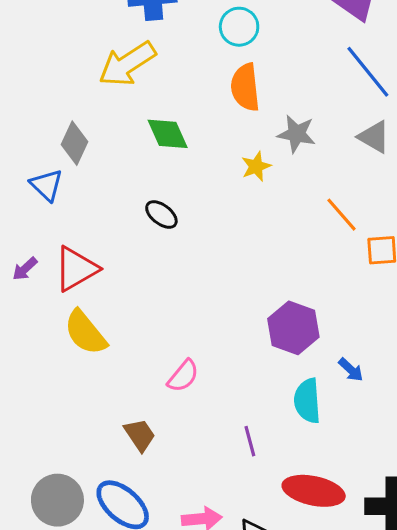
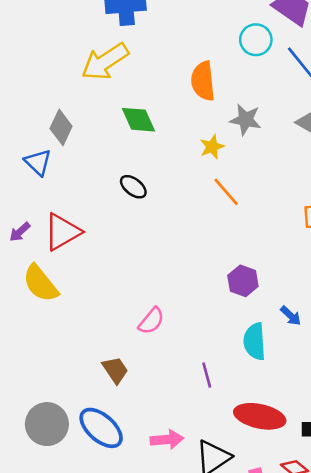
cyan circle: (239, 27) -> (256, 40), moved
orange line: (341, 215) -> (226, 192), moved
purple hexagon: (293, 328) -> (243, 281), size x0.7
yellow semicircle: (85, 332) -> (40, 283), moved

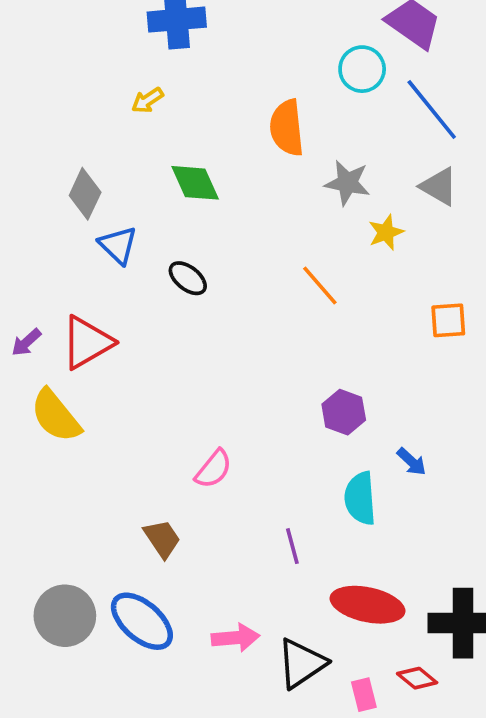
yellow arrow: (105, 62) -> (147, 100), size x0.5
yellow star: (212, 147) -> (386, 232), moved
blue triangle: (38, 162) -> (118, 245), moved

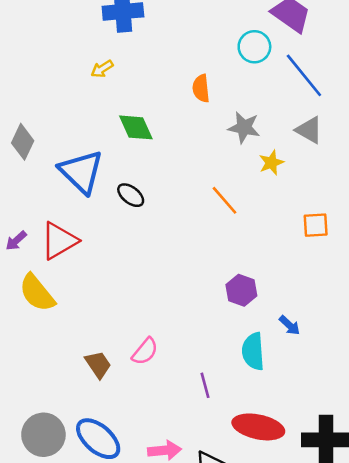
orange semicircle: (287, 128) -> (201, 88), size x0.7
gray diamond: (85, 194) -> (23, 142), moved
blue triangle: (118, 245) -> (81, 172), size x1.6
pink semicircle: (213, 469) -> (145, 351), moved
brown trapezoid: (162, 539) -> (98, 364), moved

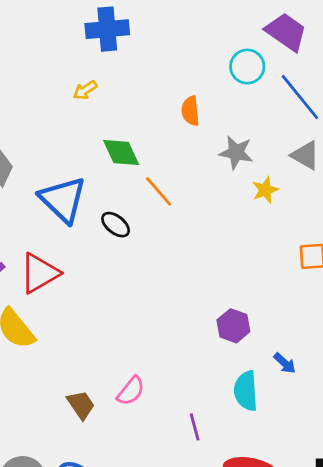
orange line: (224, 200) -> (159, 191), moved

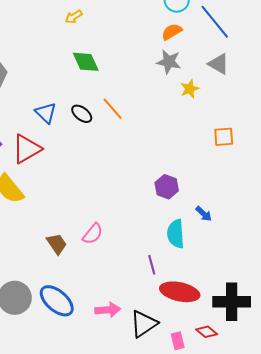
yellow arrow: (85, 90) -> (74, 17), moved
orange semicircle: (190, 111) -> (172, 32), moved, turned 65
orange line: (159, 191) -> (113, 109), moved
blue triangle: (63, 200) -> (46, 113), moved, size x0.6
purple line: (195, 427) -> (152, 265), moved

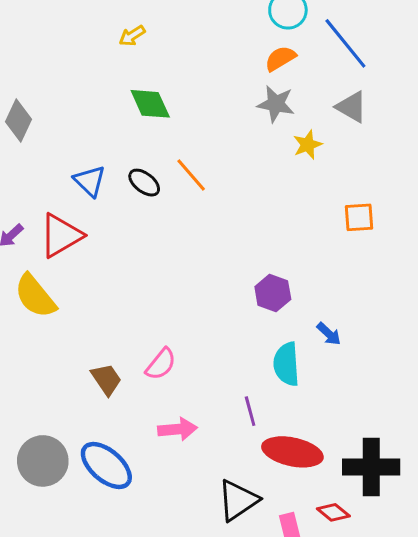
pink arrow: (108, 310) -> (177, 429), moved

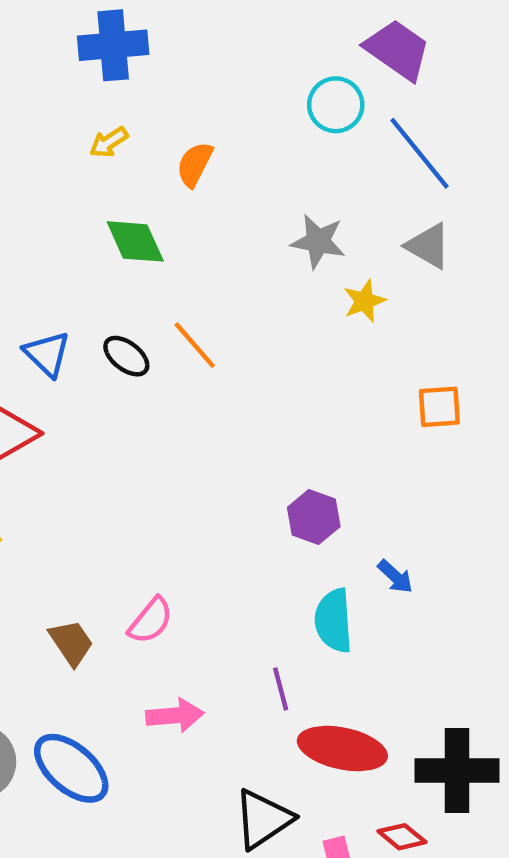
orange semicircle: (280, 58) -> (195, 164), moved, turned -32

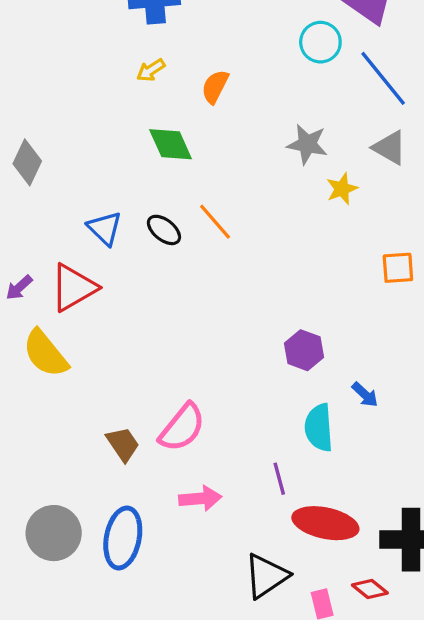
pink semicircle: (151, 621) -> (182, 428), size x1.4
blue ellipse: (71, 768) -> (123, 538), turned 60

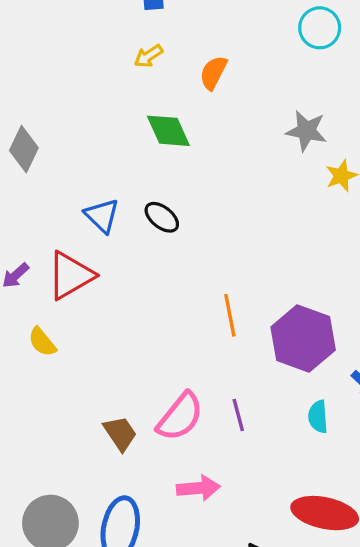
orange line: (215, 222) -> (230, 315), moved, turned 30
purple hexagon: (304, 350) -> (303, 339), size x1.6
yellow semicircle: (45, 353) -> (42, 342), size x0.6
cyan semicircle: (319, 428) -> (318, 417), size x0.7
purple line: (279, 479) -> (238, 415), moved

